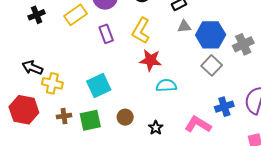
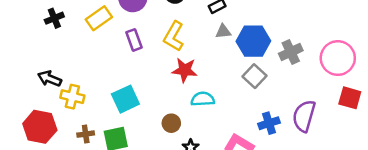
brown circle: (125, 117) -> (171, 123), moved

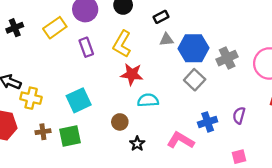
purple semicircle: (304, 116) -> (239, 115), size x0.6

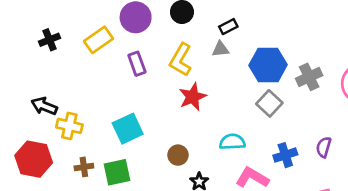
gray triangle: (166, 40) -> (220, 49), moved
red star: (132, 74) -> (193, 97), turned -30
cyan semicircle: (148, 100) -> (232, 142), moved

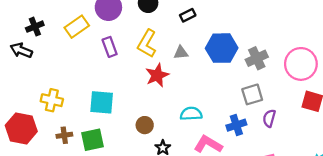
gray triangle: (220, 49) -> (181, 53), moved
gray square: (269, 103) -> (252, 94), moved, turned 30
black arrow: (44, 106) -> (21, 50), moved
cyan square: (128, 129) -> (102, 102), turned 30

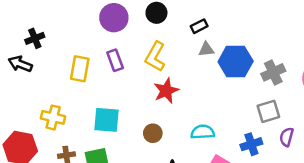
yellow rectangle: (77, 27) -> (80, 69), moved, turned -45
gray triangle: (181, 53) -> (206, 49), moved
brown circle: (145, 125) -> (153, 133), moved

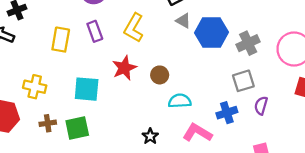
gray triangle: (206, 49) -> (183, 21), turned 35
red star: (166, 91) -> (124, 68), moved
brown circle: (153, 133) -> (160, 75), moved

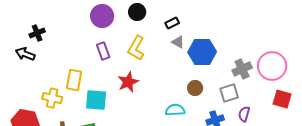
yellow rectangle: (61, 40) -> (74, 80), moved
gray cross: (248, 43) -> (242, 69), moved
brown circle: (160, 75) -> (195, 88), moved

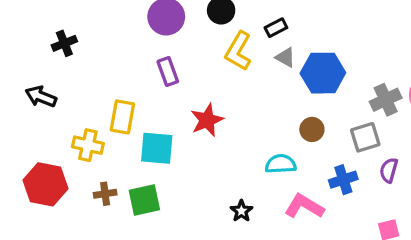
yellow L-shape: (136, 48) -> (238, 51), moved
black arrow: (25, 54) -> (41, 97), moved

